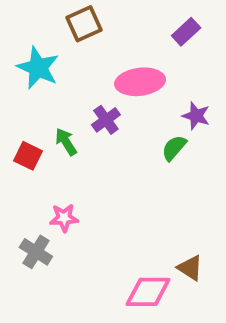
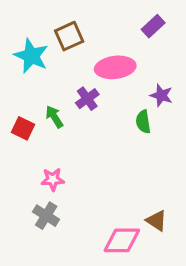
brown square: (84, 24) -> (69, 36), moved
green semicircle: (174, 148) -> (143, 122), turned -50
gray cross: (36, 252) -> (46, 216), moved

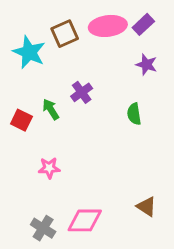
pink ellipse: (115, 67) -> (108, 26), moved
purple star: (161, 95) -> (146, 65), moved
gray cross: (46, 216) -> (43, 228), moved
pink diamond: (122, 240) -> (85, 220), moved

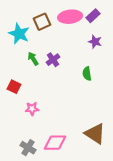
green arrow: (51, 109) -> (33, 59), moved
red square: (21, 120) -> (14, 87), moved
brown triangle: (146, 207) -> (95, 134), size x1.6

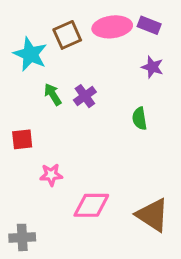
purple rectangle: (93, 16) -> (149, 25), turned 64
red square: (14, 87) -> (22, 139), turned -32
pink diamond: (55, 143) -> (91, 205), moved
gray cross: (28, 148) -> (22, 237), moved, turned -35

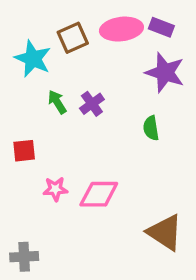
purple star: (152, 67) -> (165, 72), size x1.6
pink diamond: (91, 205) -> (99, 194), moved

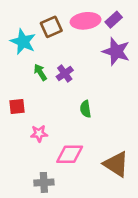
purple rectangle: (161, 27) -> (114, 20), turned -63
green semicircle: (151, 128) -> (86, 109), moved
pink diamond: (99, 194) -> (70, 154), moved
gray cross: (24, 257) -> (44, 182), moved

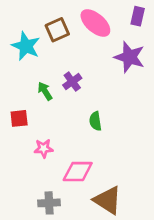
purple rectangle: (114, 20) -> (138, 16), moved, turned -35
pink ellipse: (86, 21) -> (95, 23), turned 48
green arrow: (40, 72) -> (45, 91), moved
brown triangle: (116, 164) -> (108, 200), moved

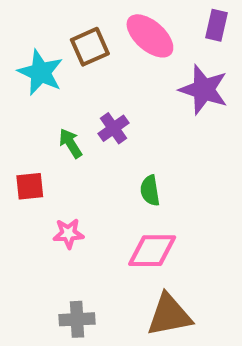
pink diamond: (78, 172) -> (152, 251), moved
brown triangle: (108, 200) -> (169, 315), turned -44

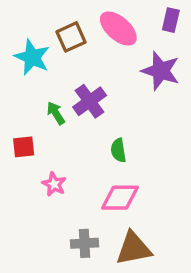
purple cross: (113, 128) -> (90, 101), size x1.4
pink star: (68, 233) -> (54, 184), turned 30
gray cross: (77, 319) -> (85, 243), moved

